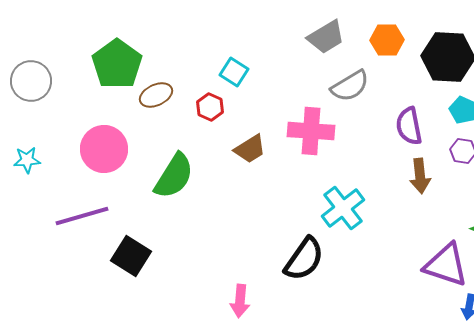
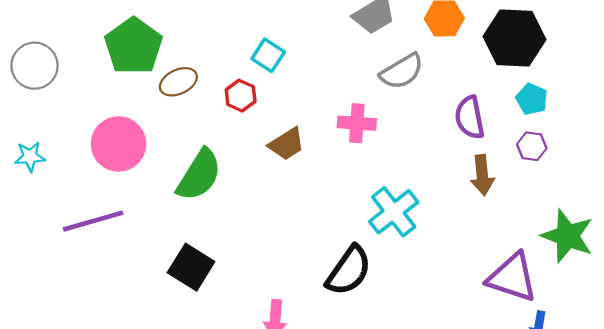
pink cross: (311, 131) -> (357, 123), size x0.7
black square: (131, 256) -> (191, 267), moved

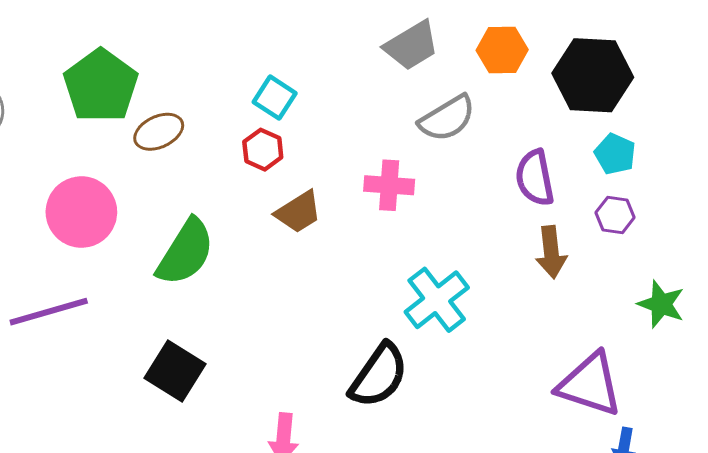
red hexagon: (241, 96) -> (263, 150), moved
green star: (567, 236) -> (661, 304), moved, size x0.7

